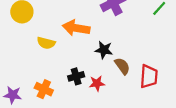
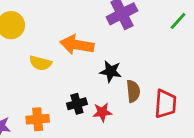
brown semicircle: (122, 66) -> (133, 91), turned 30
orange cross: (44, 89) -> (38, 119), turned -30

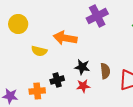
black star: (111, 71) -> (82, 67), moved
black cross: (77, 104) -> (57, 80), moved

